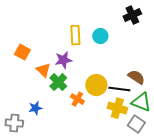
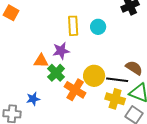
orange square: (22, 52) -> (11, 13), moved
orange triangle: (43, 70) -> (41, 61), turned -42
orange cross: (77, 99) -> (75, 90), size x1.5

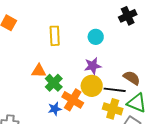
yellow rectangle: (73, 26) -> (55, 36), moved
purple star: (61, 51) -> (93, 66), moved
blue star: (33, 99) -> (55, 109), moved

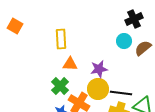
cyan circle: (96, 37) -> (124, 41), moved
orange triangle: (39, 71) -> (70, 64), moved
brown semicircle: (132, 78) -> (143, 48), moved, turned -72

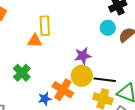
orange triangle: (70, 64) -> (35, 41), moved
green cross: (60, 86) -> (22, 73), moved

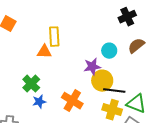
cyan circle: (108, 28) -> (109, 51), moved
yellow circle: (82, 76) -> (102, 81), moved
blue star: (45, 99) -> (39, 102), moved

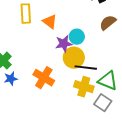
cyan circle: (109, 51) -> (77, 37), moved
orange triangle: (44, 52) -> (50, 22), moved, turned 35

